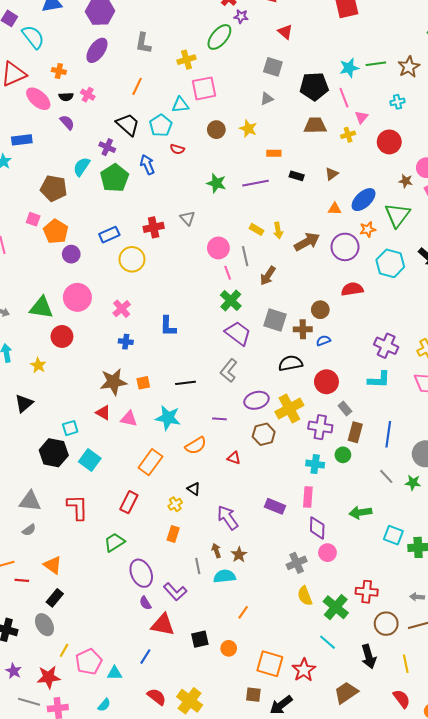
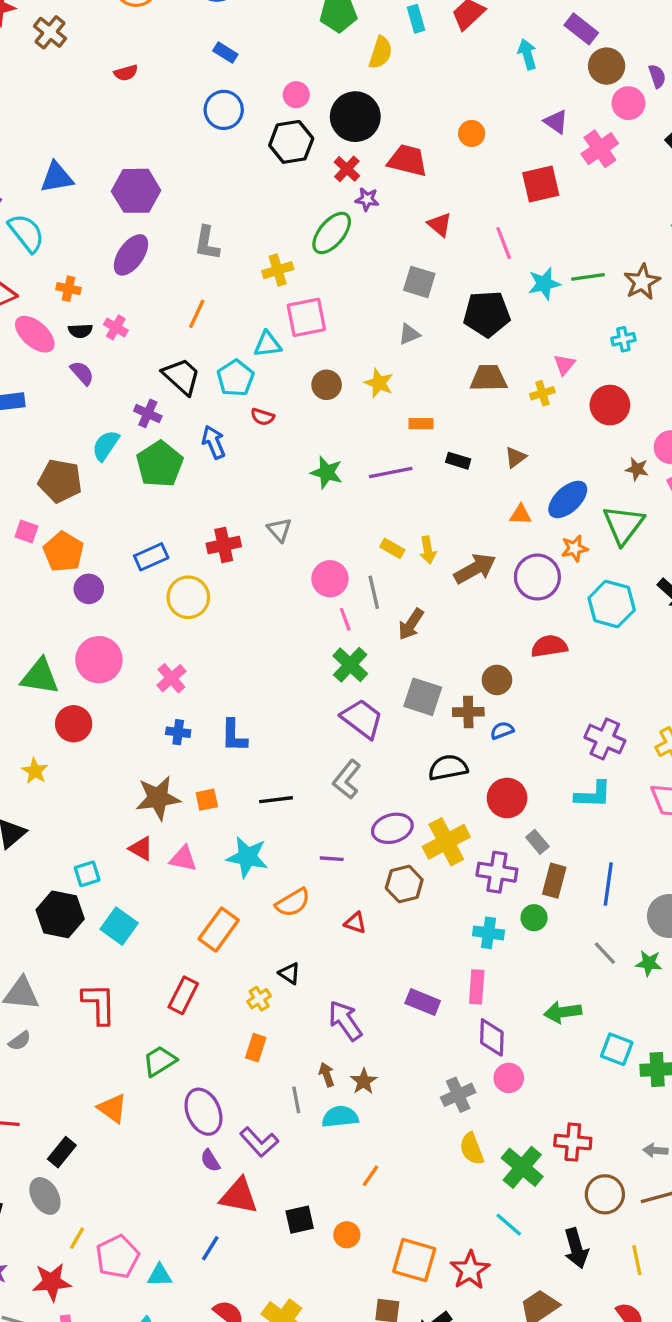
pink line: (344, 98) -> (504, 243), moved
blue L-shape: (168, 326) -> (234, 736), moved
orange triangle: (53, 565) -> (112, 1108), moved

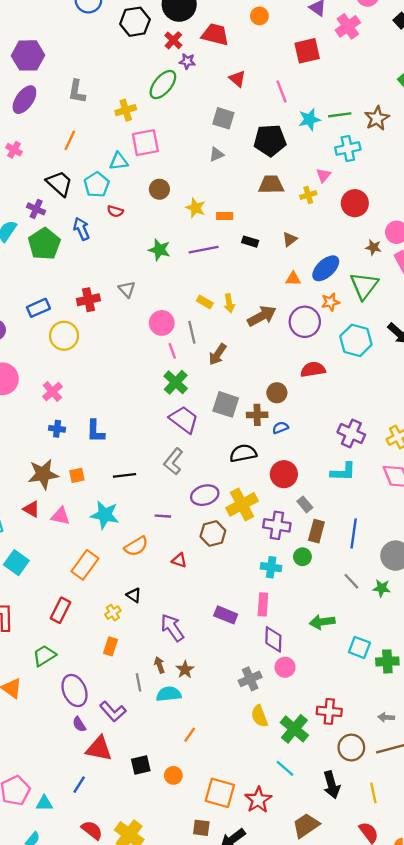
cyan cross: (623, 339) -> (348, 149), moved, size x1.5
yellow star: (379, 383) -> (195, 208), moved

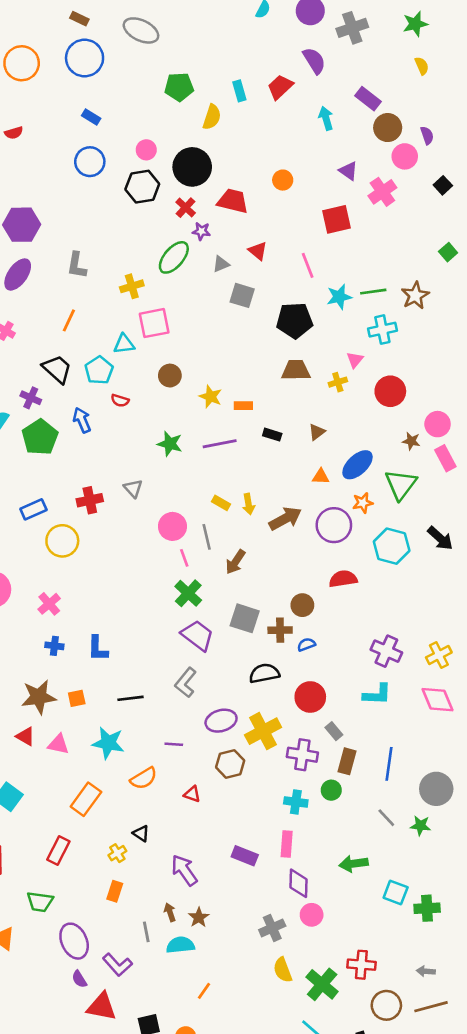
gray triangle: (216, 154) -> (221, 264), moved
green trapezoid: (44, 656) -> (40, 902), turned -140

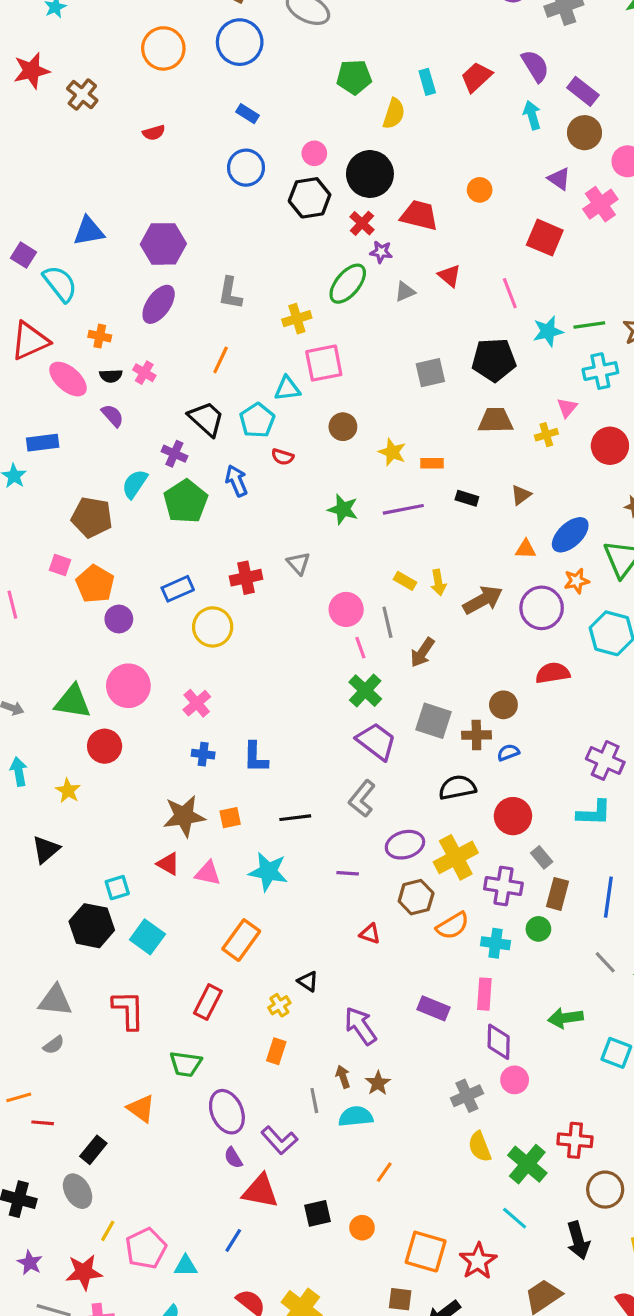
purple semicircle: (314, 61) -> (535, 66), moved
brown circle: (388, 128) -> (585, 133), moved
red square: (336, 219) -> (545, 238), turned 36
gray square: (242, 295) -> (430, 373), moved, turned -30
orange semicircle: (144, 778) -> (453, 926), moved

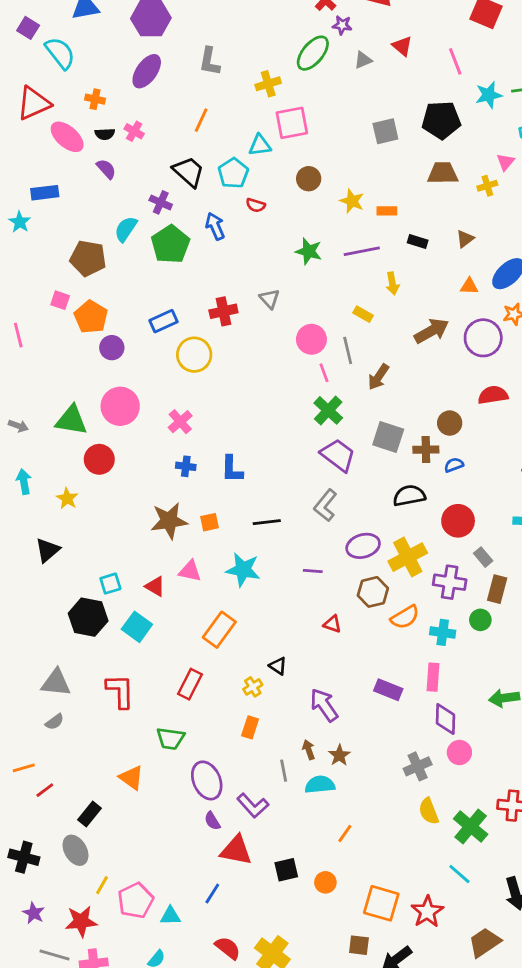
yellow arrow: (438, 582) -> (392, 283), moved
red triangle: (168, 864) -> (155, 586), moved
red line: (43, 1123) -> (45, 790), turned -42

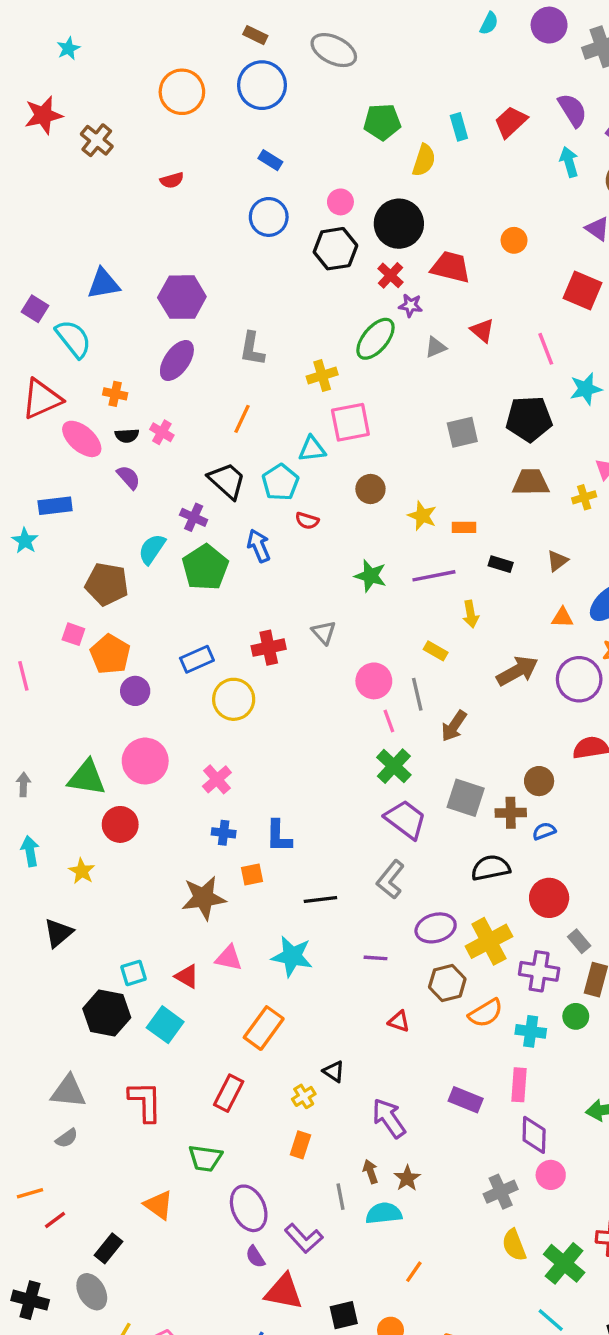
gray arrow: (18, 426) -> (23, 784), turned -108
orange square: (210, 522) -> (252, 875), moved

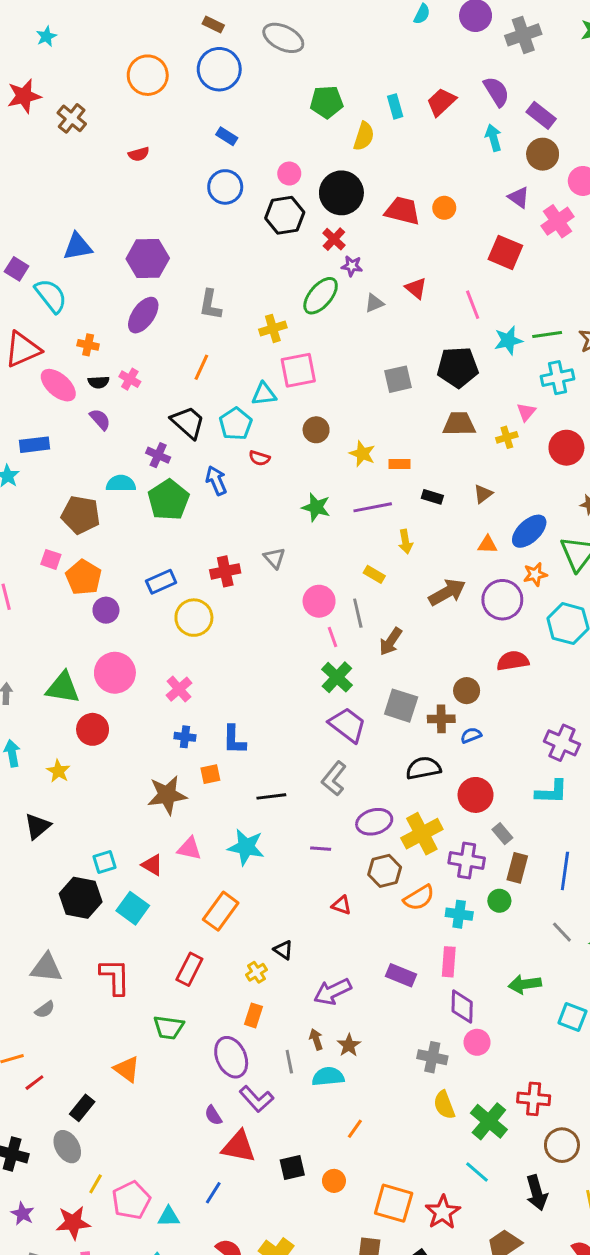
red trapezoid: (451, 267) -> (403, 211), moved
cyan semicircle: (152, 549) -> (121, 483), turned 56
purple arrow: (389, 1118) -> (332, 992), turned -81
gray cross: (501, 1192) -> (432, 1057), turned 36
purple ellipse: (249, 1208) -> (231, 1057), moved

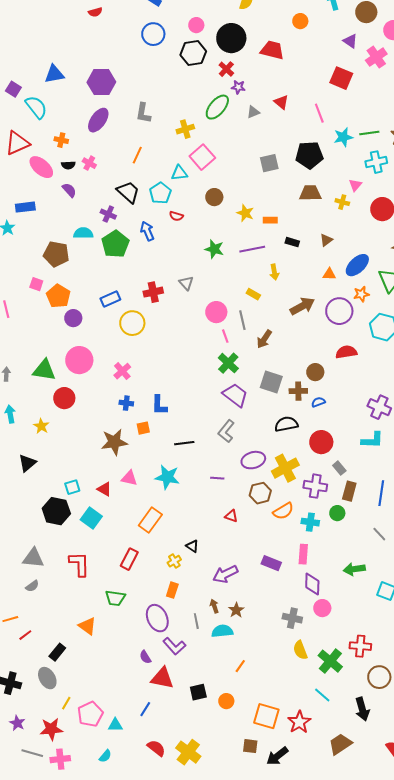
orange circle: (444, 208) -> (300, 21), moved
pink square: (298, 370) -> (202, 157), turned -30
yellow cross: (507, 437) -> (342, 202), turned 32

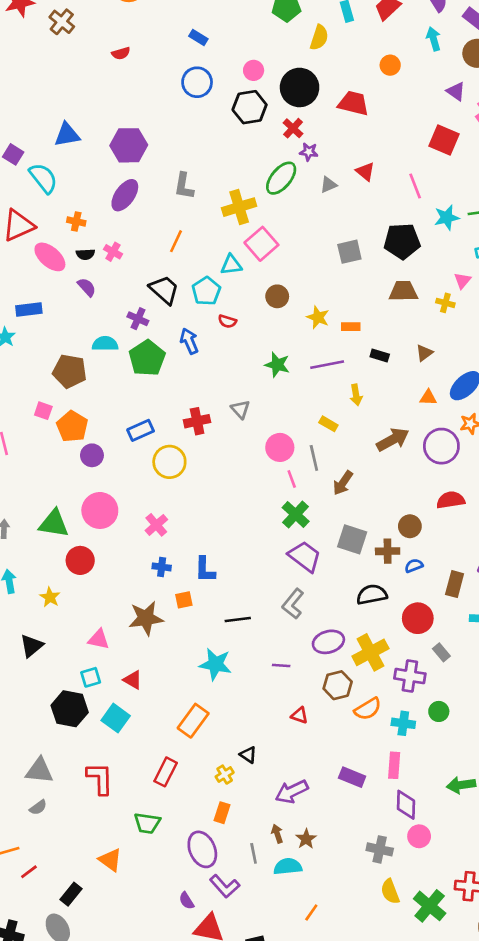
yellow cross: (185, 129) -> (239, 207), size x1.4
pink triangle: (129, 478) -> (99, 639), moved
brown rectangle: (349, 491) -> (455, 584), moved

